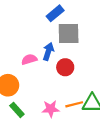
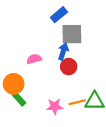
blue arrow: (48, 52) -> (63, 51), moved
green rectangle: (17, 110) -> (19, 99), moved

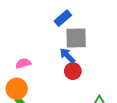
blue arrow: (63, 51) -> (67, 56), turned -63
pink semicircle: (34, 59) -> (23, 63), moved

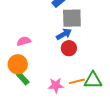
blue arrow: (67, 56) -> (64, 34), turned 105

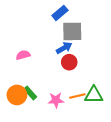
orange circle: (18, 64) -> (17, 95), moved
green rectangle: (23, 78) -> (30, 93), moved

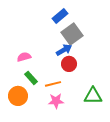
gray square: (72, 31) -> (72, 34), turned -35
green rectangle: (30, 93) -> (31, 78), moved
orange line: (77, 96) -> (53, 84), moved

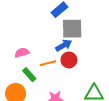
gray square: (72, 34) -> (72, 29), turned 35
orange line: (53, 84) -> (48, 63), moved

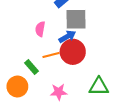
pink semicircle: (22, 53) -> (40, 29), moved, turned -64
red circle: (69, 60) -> (73, 52), size x1.5

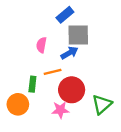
red circle: (73, 52) -> (72, 90), moved
green rectangle: (31, 67) -> (32, 84), turned 48
green triangle: (99, 87) -> (102, 104), turned -42

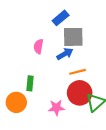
orange line: (53, 72) -> (78, 72), moved
red circle: (72, 90) -> (80, 93), moved

